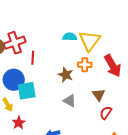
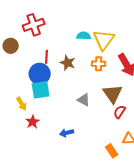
red cross: (15, 43) -> (34, 25), moved
brown star: (66, 75) -> (68, 63), moved
blue circle: (14, 80) -> (40, 74), moved
brown triangle: (99, 95) -> (113, 94), size x1.5

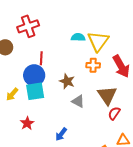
brown star: (68, 63) -> (67, 81), moved
yellow arrow: (22, 104) -> (12, 94), moved, turned 72
blue arrow: (67, 133) -> (61, 134), turned -40

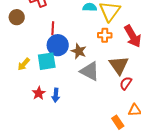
blue circle: (34, 75) -> (58, 45), moved
gray triangle: (78, 101) -> (90, 71), size x1.5
blue arrow: (61, 134) -> (56, 95), moved, turned -32

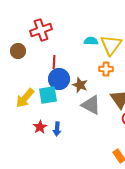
yellow arrow: (24, 64) -> (25, 98), size x1.5

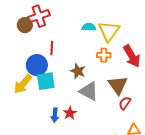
brown circle: (18, 51) -> (25, 25), moved
blue circle: (59, 79) -> (37, 65), moved
red star: (40, 127) -> (70, 113), moved

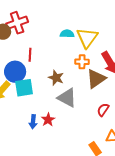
brown triangle: (118, 85) -> (96, 79), moved, turned 30

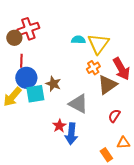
red line: (30, 55) -> (21, 61), moved
orange cross: (82, 62) -> (93, 68), turned -32
brown star: (56, 78) -> (53, 84), moved
blue arrow: (33, 122) -> (71, 134), moved, size x1.5

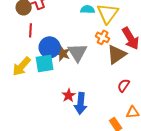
orange cross: (93, 68) -> (103, 37), turned -32
blue circle: (26, 78) -> (50, 47), moved
gray triangle: (78, 104) -> (78, 52), moved, turned 30

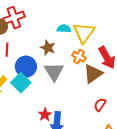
brown star: (63, 53) -> (48, 48), moved
cyan square: (45, 63) -> (21, 83), turned -36

